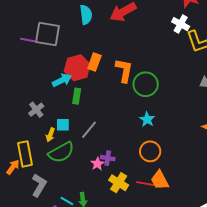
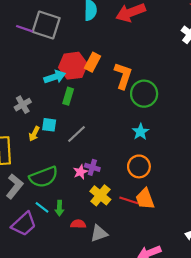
green semicircle: (61, 152) -> (44, 177), moved

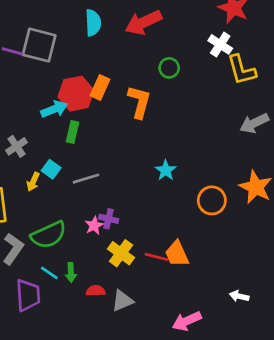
green circle: (144, 94) -> (169, 68), moved, size x0.6
cyan square: (49, 125) -> (51, 169), turned 32
gray line: (76, 134) -> (86, 179), turned 30
orange circle: (139, 166) -> (212, 200), moved
purple trapezoid: (24, 224) -> (28, 295), turned -48

